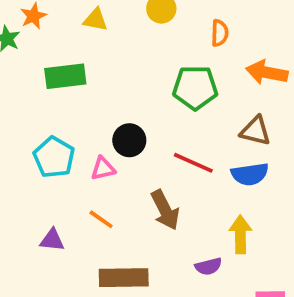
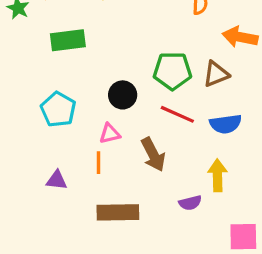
green pentagon: (195, 88) -> (172, 71), moved
brown triangle: (255, 131) -> (216, 74), moved, turned -36
pink triangle: (103, 168) -> (110, 134), moved
orange line: (101, 219) -> (98, 163), turned 55

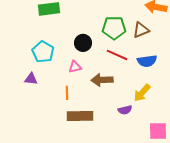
brown arrow: (153, 155) -> (102, 80), turned 115
orange line: (98, 163) -> (67, 93), moved
yellow arrow: (218, 175) -> (142, 93), turned -138
purple triangle: (57, 180) -> (31, 79), moved

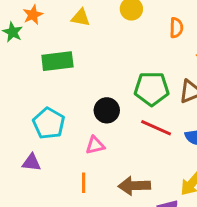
brown arrow: (102, 80) -> (134, 186), moved

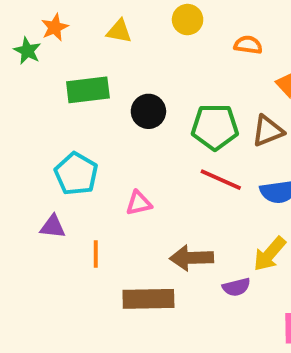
orange semicircle: (176, 28) -> (248, 45), turned -84
black circle: (107, 110) -> (148, 111), moved
orange line: (84, 183) -> (96, 254), moved

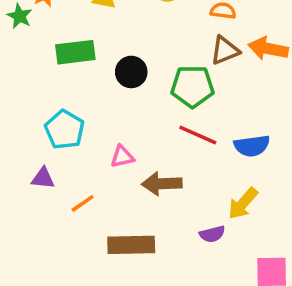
brown triangle: (268, 131) -> (225, 50), moved
orange line: (96, 254) -> (83, 203), turned 55
brown arrow: (191, 258) -> (162, 184), moved

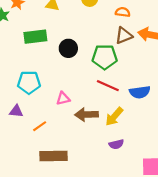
cyan pentagon: (65, 130) -> (29, 82), turned -30
yellow arrow: (243, 203) -> (114, 117), moved
brown rectangle: (131, 245) -> (53, 156), moved

